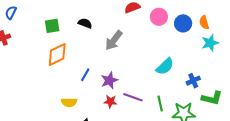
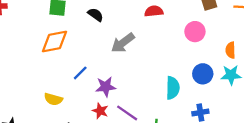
pink circle: (159, 17) -> (195, 32), moved
blue circle: (183, 23) -> (203, 74), moved
cyan semicircle: (165, 66) -> (173, 88), turned -60

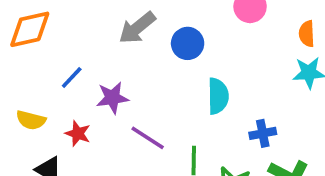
blue circle: (203, 74) -> (188, 43), moved
red star: (100, 111) -> (78, 133), moved

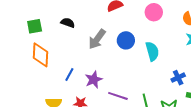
orange diamond: (30, 29) -> (40, 55), turned -60
cyan semicircle: (218, 96) -> (152, 51), moved

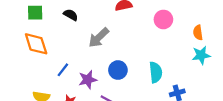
blue circle: (126, 40) -> (118, 70), moved
cyan semicircle: (152, 51) -> (156, 72), moved
orange diamond: (40, 55) -> (36, 44), turned -30

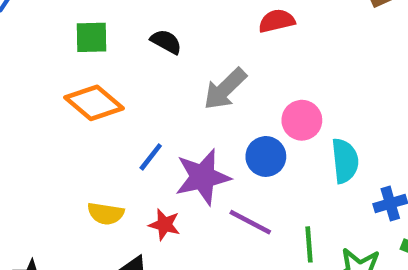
pink circle: (163, 19) -> (302, 120), moved
orange diamond: (36, 44) -> (94, 103), turned -32
purple star: (88, 80) -> (203, 177), size x1.4

